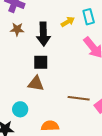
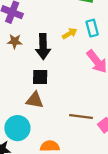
cyan circle: (20, 109) -> (17, 128), size x1.5

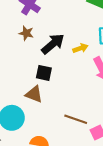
yellow arrow: (70, 33) -> (80, 48), moved
black arrow: (43, 47) -> (53, 44), turned -140

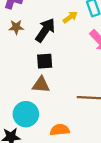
yellow arrow: (80, 48) -> (70, 17), moved

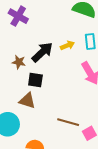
brown star: (16, 27) -> (19, 62), moved

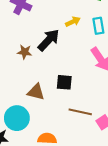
yellow arrow: (67, 45) -> (73, 22), moved
black square: (35, 80) -> (64, 82), moved

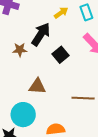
black square: (64, 82) -> (60, 55), moved, turned -35

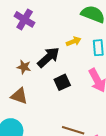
brown triangle: (37, 86) -> (19, 96), moved

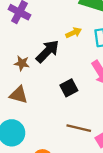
black square: (62, 82) -> (69, 88), moved

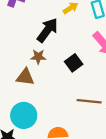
brown star: (22, 63) -> (38, 57), moved

